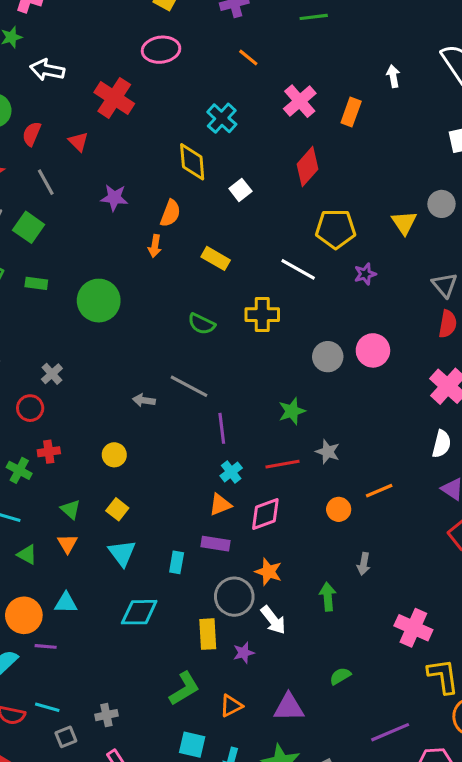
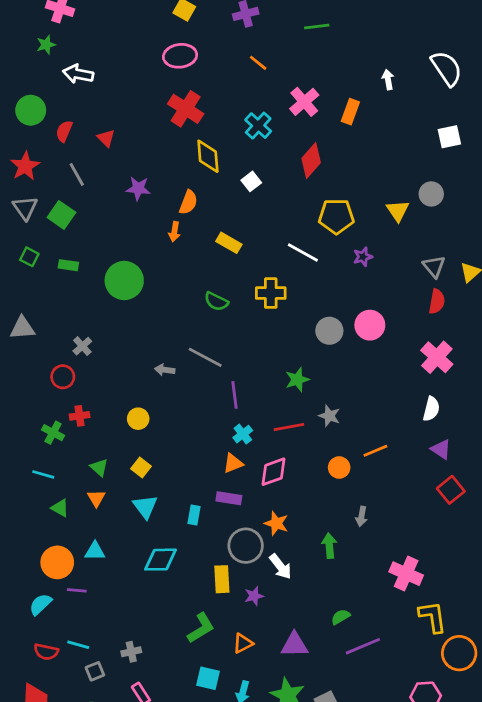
red cross: (114, 98) -> (186, 109), moved
cyan cross: (222, 118) -> (258, 126), moved
purple line: (390, 732) -> (363, 646), moved

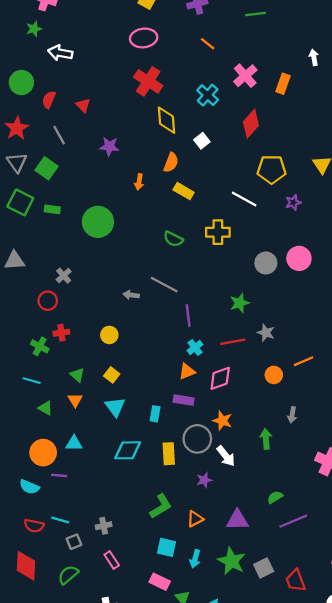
orange semicircle: (188, 202) -> (171, 162), moved
green square: (29, 257) -> (20, 202), size x1.6
yellow rectangle: (222, 579) -> (169, 454), moved
cyan semicircle: (40, 604) -> (29, 487), turned -114

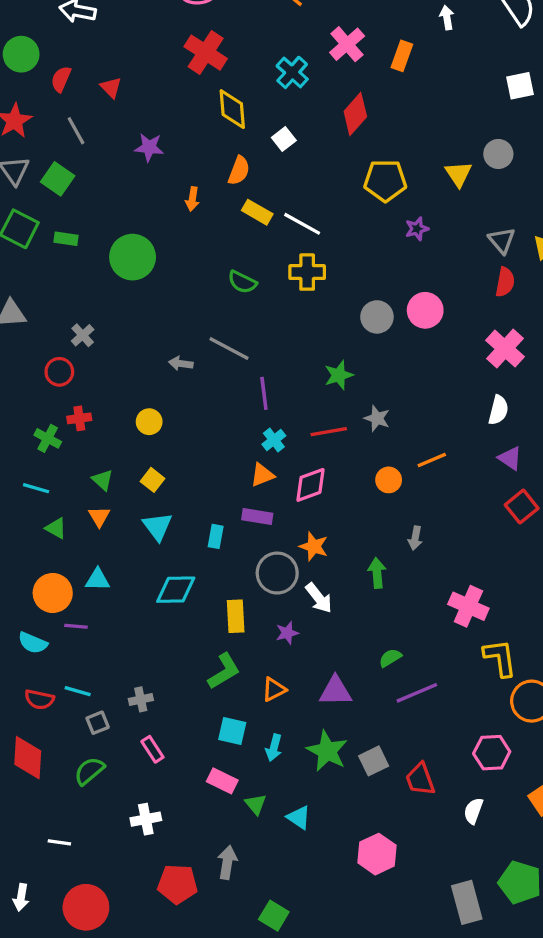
white line: (244, 199) -> (302, 224), moved
yellow rectangle: (169, 454) -> (236, 616), moved

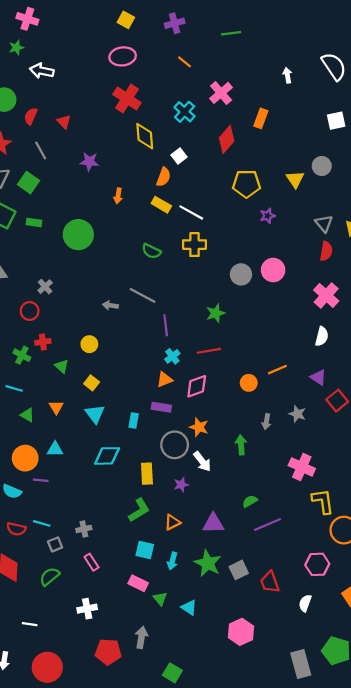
orange rectangle: (402, 56) -> (261, 118), moved
orange semicircle: (239, 171) -> (164, 177), moved
gray star: (377, 418) -> (297, 414), moved
purple triangle: (510, 458) -> (318, 377), moved
green triangle: (103, 480) -> (62, 366), moved

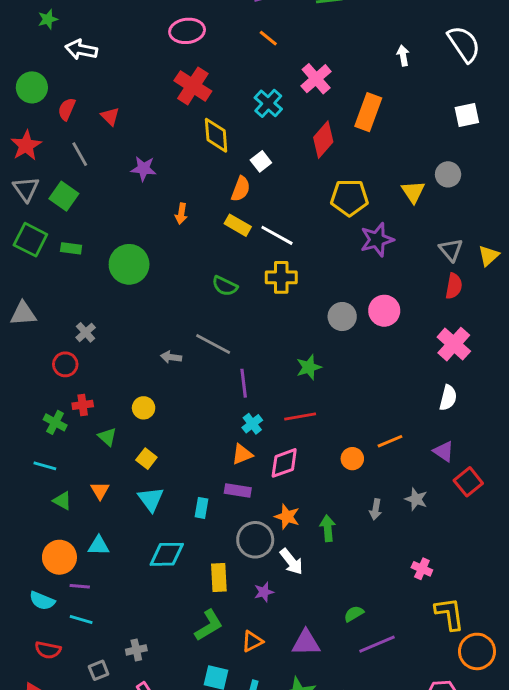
orange rectangle: (261, 118) -> (368, 112), size x1.4
purple star: (268, 216) -> (377, 240), size x1.6
green arrow: (241, 445) -> (328, 528), moved
pink cross: (302, 467) -> (422, 569), size x0.6
cyan line: (42, 523) -> (81, 620), moved

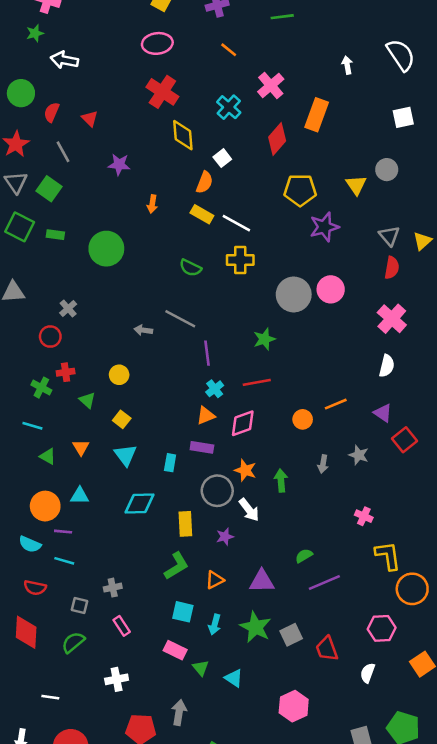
gray circle: (342, 317) -> (294, 294), size x1.4
gray square: (99, 670) -> (80, 605), turned 36

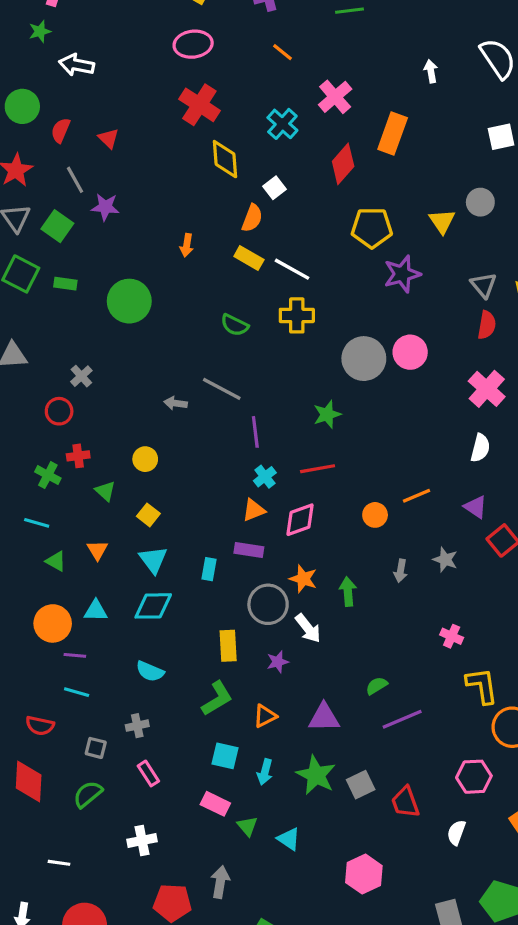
purple star: (119, 164) -> (105, 207), moved
cyan diamond: (139, 503) -> (153, 606), moved
cyan semicircle: (30, 544) -> (150, 671), moved

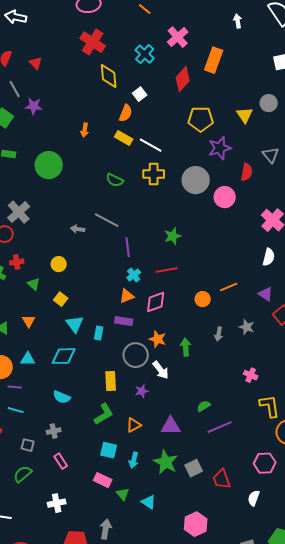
red semicircle: (487, 325) -> (247, 172), moved
gray circle: (364, 359) -> (196, 180), moved
gray cross: (81, 376) -> (19, 212), size x1.6
cyan triangle: (153, 560) -> (75, 324), moved

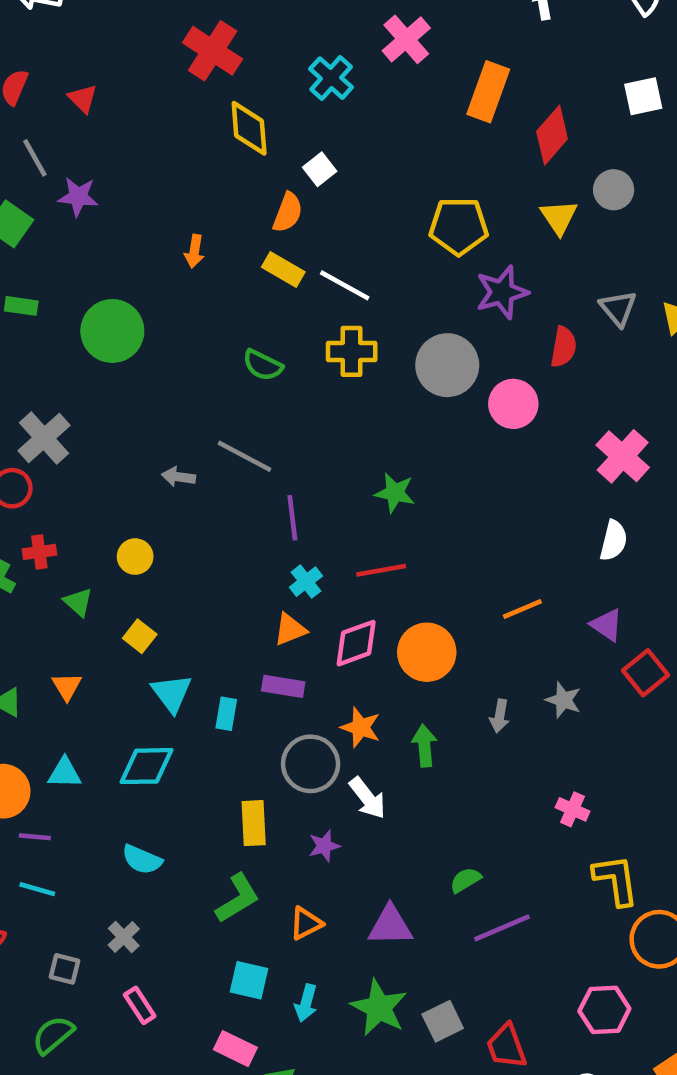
red diamond: (183, 79) -> (552, 135), moved
green star: (173, 236) -> (395, 493), turned 30
orange circle: (203, 299) -> (427, 652), moved, size x1.6
gray cross: (54, 431) -> (124, 937), turned -32

